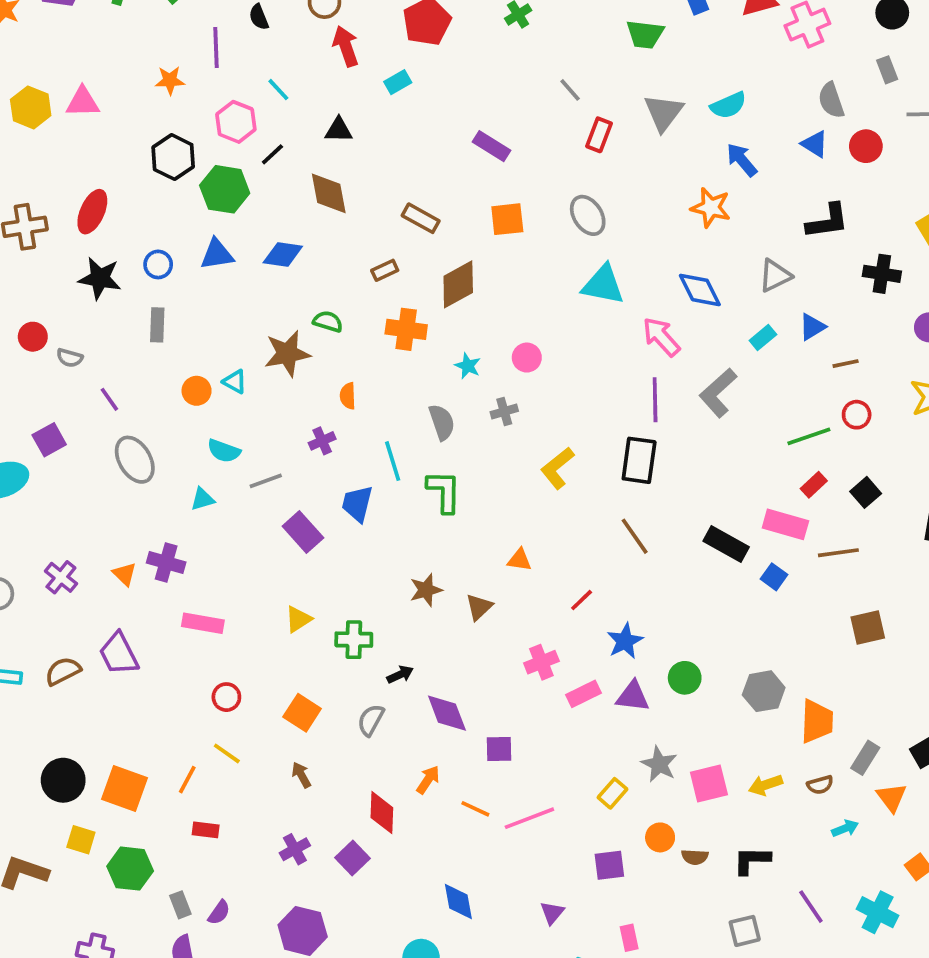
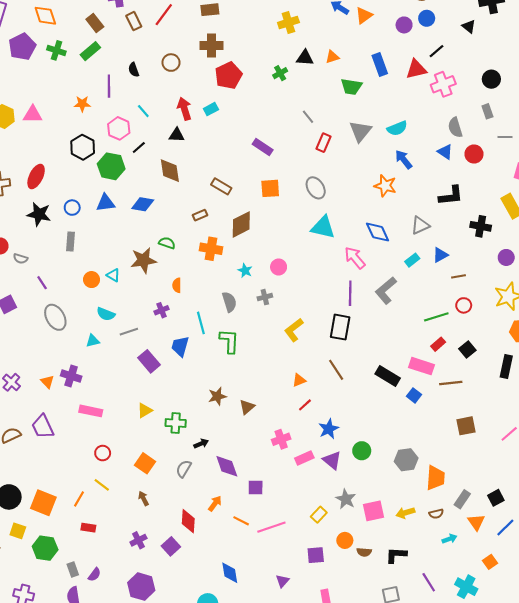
red arrow: (346, 46) -> (184, 109), moved
orange triangle: (519, 560) -> (299, 380), moved, turned -32
purple triangle: (633, 696) -> (332, 460), turned 30

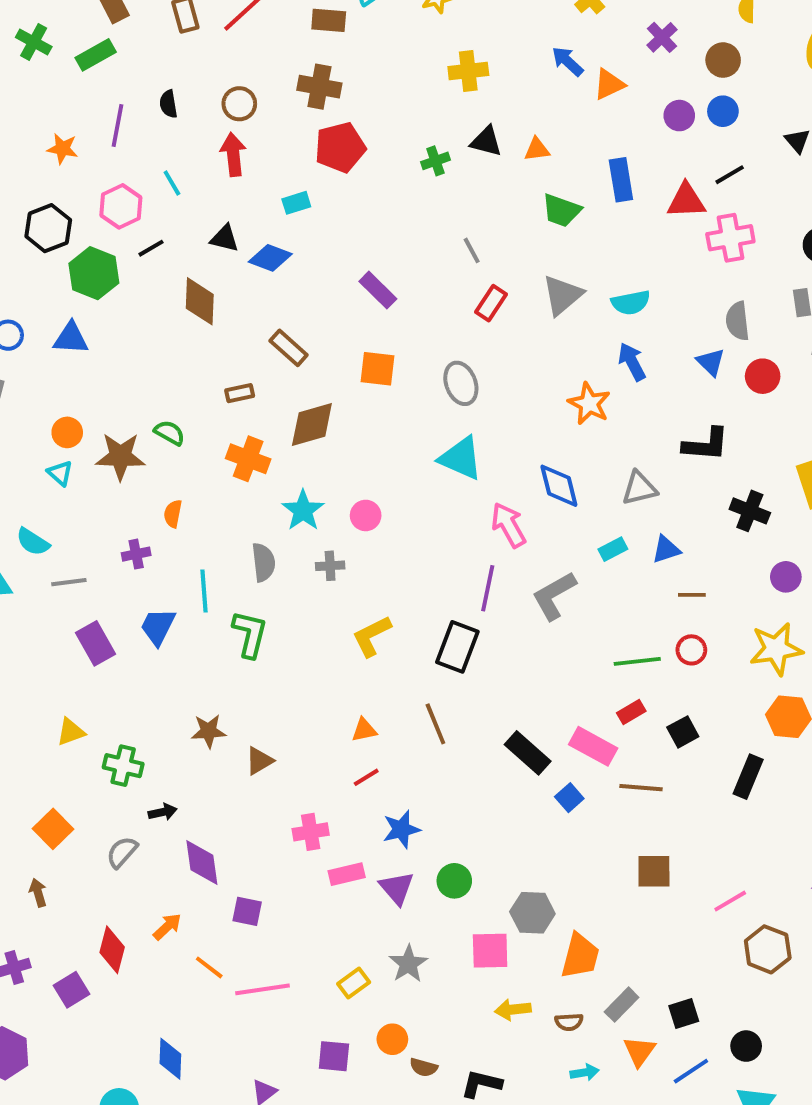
red arrow: (184, 109) -> (233, 154), moved
blue diamond: (143, 204) -> (270, 258), moved
cyan star: (245, 271) -> (303, 510), size x1.5
orange circle: (92, 280) -> (67, 432), moved
pink square: (373, 511) -> (490, 951), moved

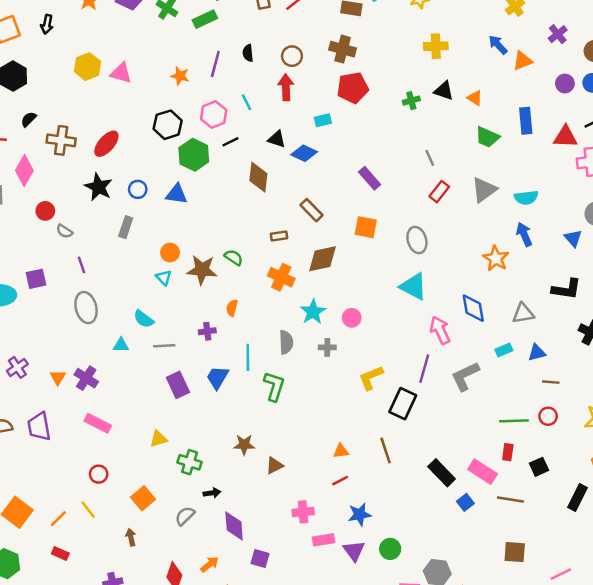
orange triangle: (537, 149) -> (475, 98), turned 35
yellow L-shape: (372, 636) -> (371, 378), moved
red rectangle: (631, 712) -> (508, 452), turned -56

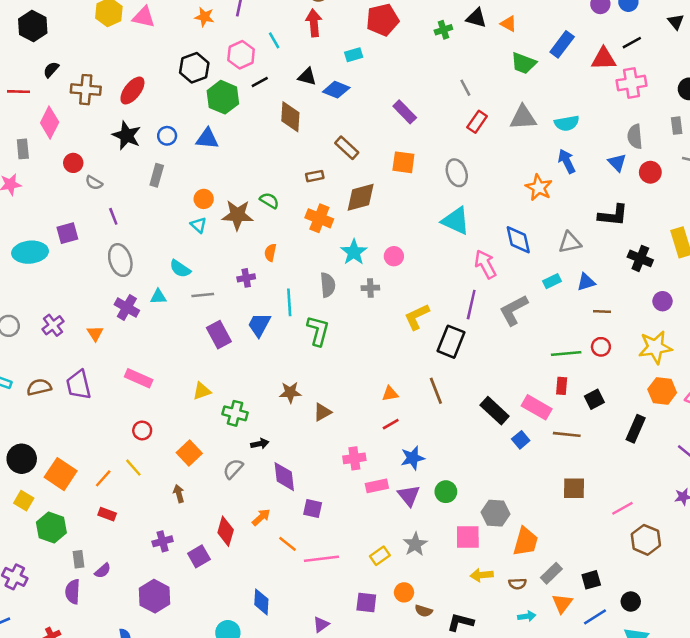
blue rectangle: (526, 121) -> (562, 44), turned 45
gray triangle: (484, 190) -> (523, 118), turned 36
purple cross: (86, 378) -> (127, 308), moved

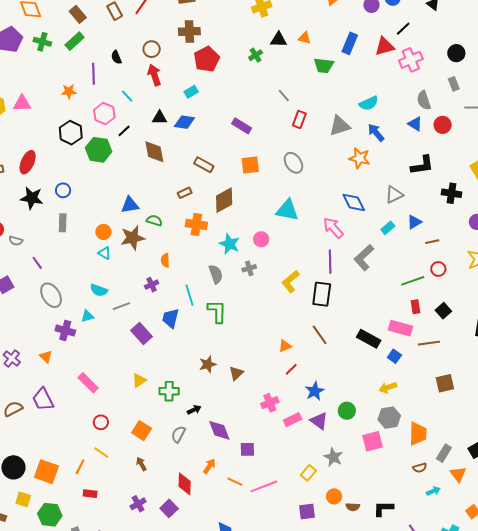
gray triangle: (523, 118) -> (340, 126), moved
blue triangle: (207, 139) -> (130, 205), moved
cyan triangle: (456, 221) -> (287, 210), moved
pink rectangle: (139, 378) -> (88, 383), turned 35
yellow arrow: (482, 575) -> (388, 388), moved

